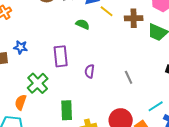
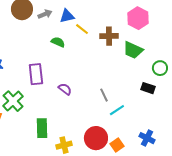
purple semicircle: (90, 71) -> (65, 89), turned 120
cyan line: (156, 106) -> (117, 110), moved

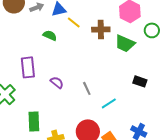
green circle: (160, 68) -> (152, 30), moved
gray line: (104, 95) -> (87, 88), moved

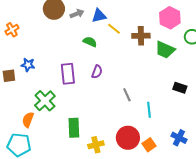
purple semicircle: (57, 82) -> (97, 72), moved, turned 72
cyan line: (109, 103) -> (149, 110), turned -63

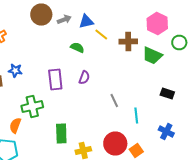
green cross: (45, 101) -> (32, 106), turned 30
blue cross: (179, 138) -> (166, 132), moved

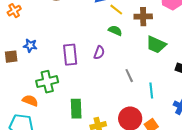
green semicircle: (77, 48) -> (115, 31), moved
green trapezoid: (152, 56) -> (156, 45), moved
orange semicircle: (15, 126) -> (30, 101), turned 91

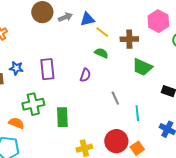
purple rectangle: (70, 55) -> (47, 69), moved
green rectangle: (76, 109) -> (62, 117), moved

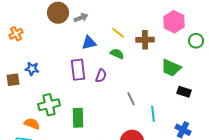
blue triangle: (87, 19) -> (89, 43), moved
green trapezoid: (142, 67) -> (171, 68), moved
purple rectangle: (47, 69) -> (78, 70), moved

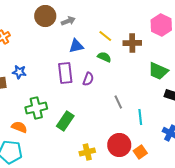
green rectangle: (78, 118) -> (65, 121), turned 36

